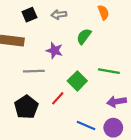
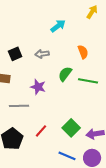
green line: (109, 71) -> (88, 81), moved
green square: (77, 81) -> (71, 128), moved

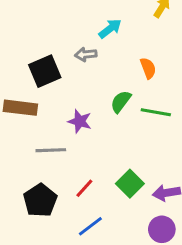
black square: (15, 54) -> (45, 71), size x1.5
gray arrow: (42, 54) -> (86, 54), moved
blue line: (67, 156) -> (90, 226), moved, turned -60

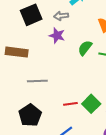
black square: (45, 71) -> (31, 15), moved
purple star: (80, 121) -> (57, 36), moved
red line: (84, 188) -> (70, 104), moved, turned 40

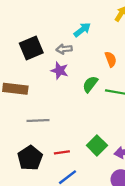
red line: (70, 104) -> (62, 152), moved

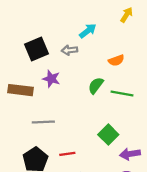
orange semicircle: (111, 59) -> (116, 60), turned 91
purple star: (60, 71) -> (51, 79), moved
green square: (97, 145) -> (108, 135), moved

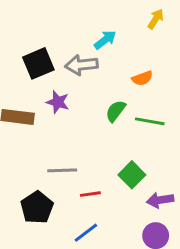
gray arrow: (70, 50) -> (81, 65), size x1.5
gray line: (43, 122) -> (62, 170), moved
red line: (67, 154) -> (90, 194), moved

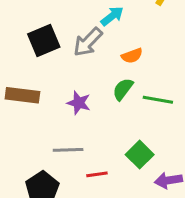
gray arrow: (81, 65) -> (88, 42), turned -40
orange semicircle: (142, 78) -> (132, 56), moved
purple star: (58, 102) -> (79, 103), moved

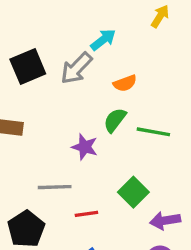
purple star: (79, 103) -> (85, 147), moved

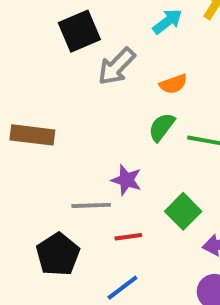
cyan arrow: (103, 40) -> (167, 21), moved
black square: (28, 66) -> (79, 31), moved
purple star: (85, 147) -> (126, 180), moved

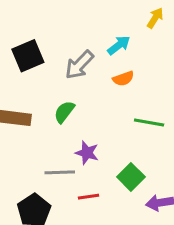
cyan arrow: (167, 21) -> (119, 45), moved
black square: (79, 31) -> (28, 56), moved
green semicircle: (162, 127) -> (64, 112), moved

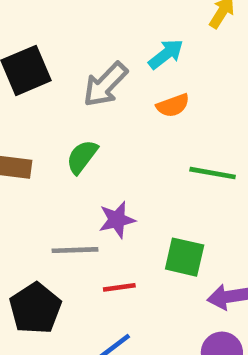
purple star: (87, 153) -> (117, 220), turned -30
green square: (131, 177) -> (185, 257), turned -32

